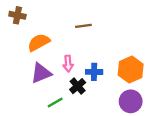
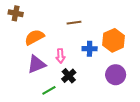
orange hexagon: (131, 70) -> (114, 40), moved
blue cross: (94, 72) -> (90, 49), moved
purple circle: (131, 101) -> (116, 75), moved

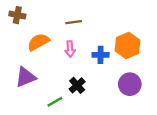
brown line: (74, 23) -> (74, 22), moved
pink arrow: (60, 56) -> (70, 49), moved
purple triangle: (36, 64) -> (26, 77), moved

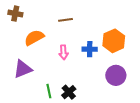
pink arrow: (70, 49) -> (63, 52), moved
black cross: (77, 85) -> (69, 92), moved
green line: (55, 102) -> (49, 91), turned -72

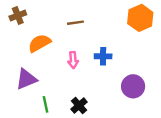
brown cross: (15, 14) -> (18, 16), turned -32
orange hexagon: (114, 41) -> (140, 18), moved
green line: (49, 91) -> (45, 104), moved

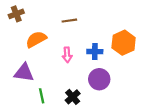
orange hexagon: (140, 18) -> (124, 43), moved
purple triangle: (26, 79) -> (24, 73), turned 30
purple circle: (133, 86) -> (99, 79), moved

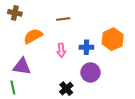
brown cross: (16, 14) -> (15, 13), turned 32
green line: (42, 96) -> (13, 88), moved

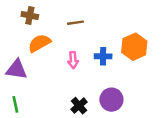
brown cross: (15, 13) -> (30, 15), moved
purple triangle: (22, 66) -> (17, 70), moved
purple circle: (90, 72) -> (111, 100), moved

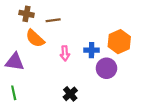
brown line: (75, 23) -> (53, 20), moved
orange semicircle: (39, 43) -> (35, 38), turned -108
purple circle: (111, 100) -> (106, 68), moved

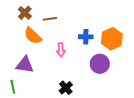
brown cross: (26, 14) -> (25, 13), turned 32
blue cross: (92, 50) -> (86, 37), moved
purple triangle: (15, 62) -> (25, 65), moved

